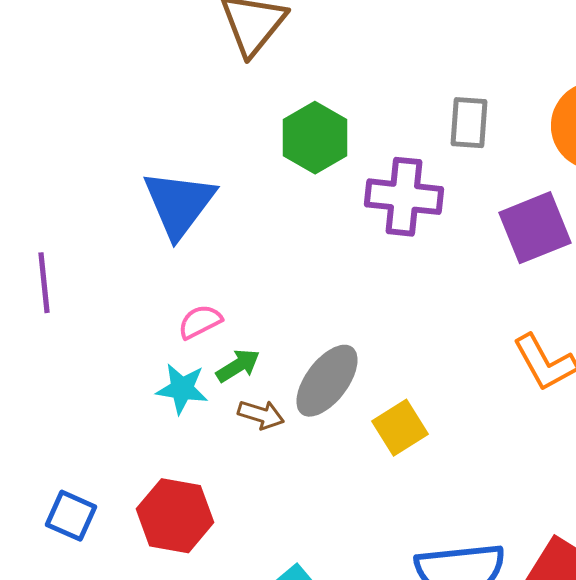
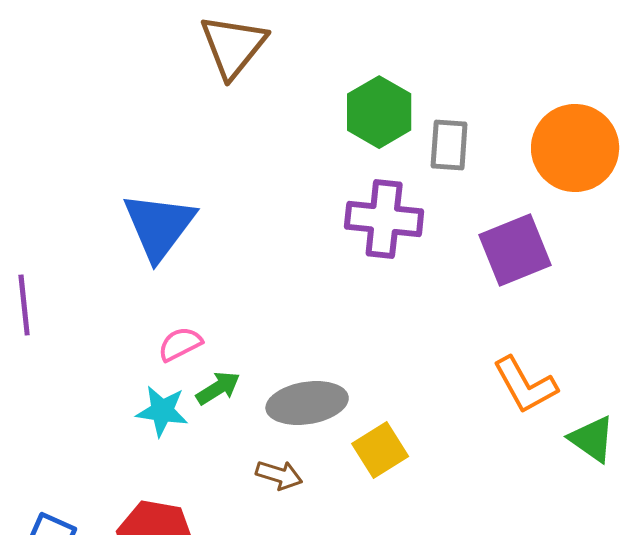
green hexagon: (315, 138) -> (379, 112), moved
gray ellipse: (327, 381) -> (307, 403), turned 44
brown arrow: (261, 415) -> (279, 475), moved

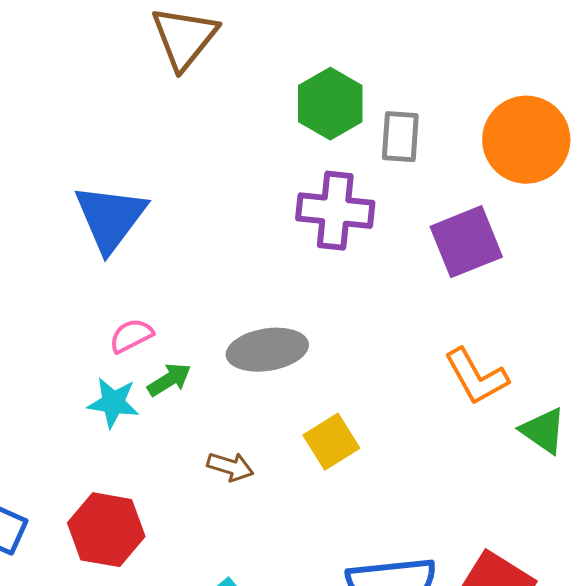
gray ellipse: (307, 403) -> (267, 350), moved

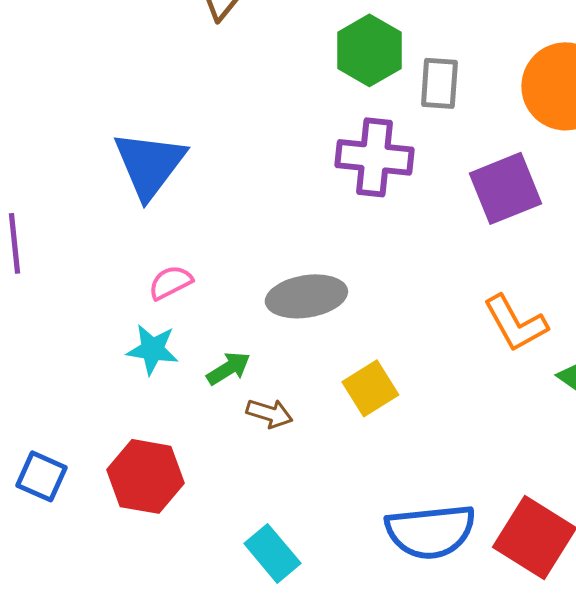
green arrow: (169, 380) -> (228, 368), moved

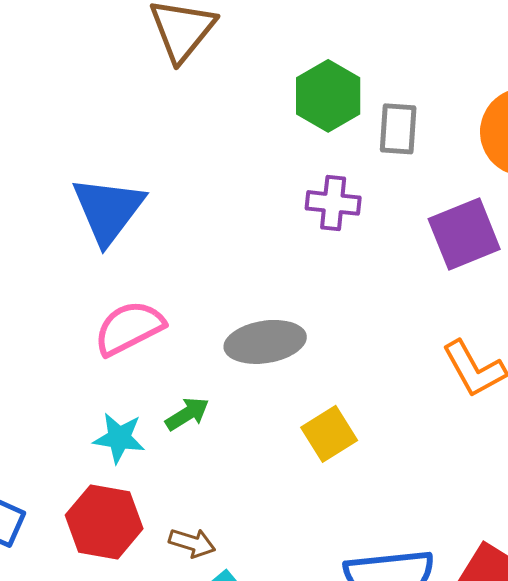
purple cross: (374, 157) -> (333, 203), size x0.7
pink semicircle: (170, 282) -> (129, 328), size x1.6
cyan star: (152, 349) -> (119, 438), moved
brown arrow: (269, 413) -> (192, 543), moved

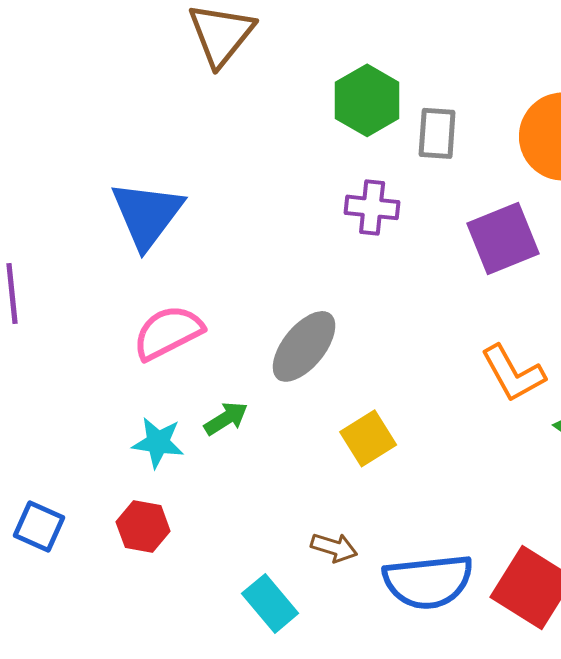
gray ellipse: (265, 342) -> (304, 346), turned -42
red hexagon: (104, 522) -> (143, 526), size x0.7
brown arrow: (192, 543) -> (334, 547), moved

